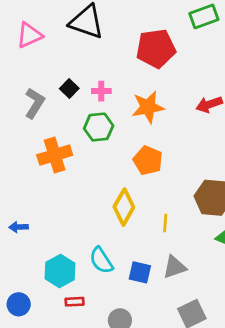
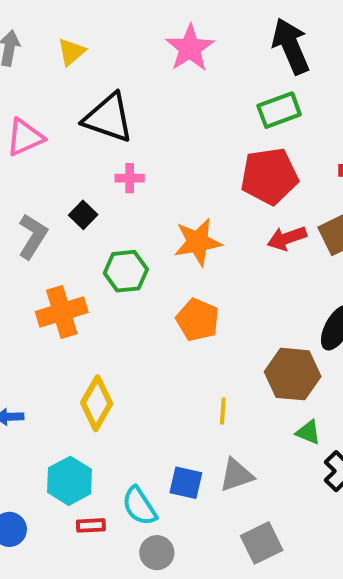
red pentagon: (156, 48) -> (269, 176), moved
pink cross: (101, 91) -> (130, 178), moved
yellow diamond: (124, 207) -> (97, 403), moved
cyan semicircle: (101, 260) -> (139, 506), moved

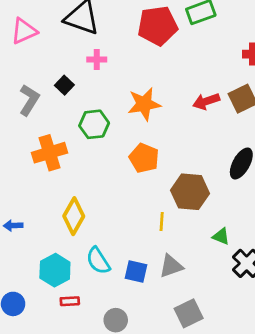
red pentagon: (269, 176) -> (158, 26), moved
brown hexagon: (293, 374) -> (190, 192), moved
cyan semicircle: (139, 506) -> (98, 261), moved

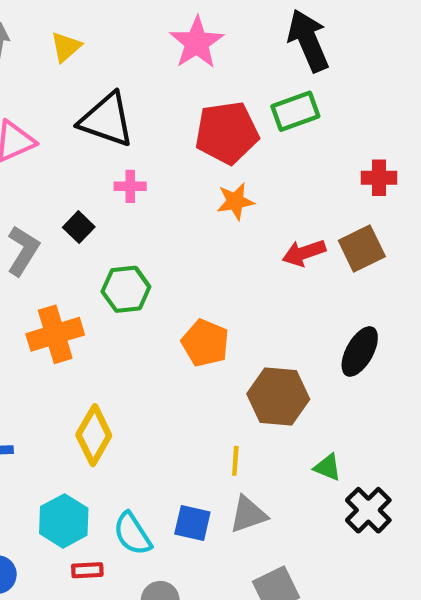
orange star: (144, 104) -> (235, 201), moved, size x0.7
yellow line: (162, 222) -> (235, 461), moved
cyan semicircle: (98, 261) -> (132, 534), moved

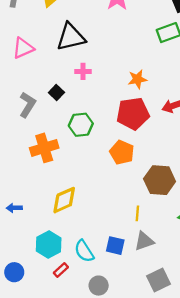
black triangle: (107, 120) -> (71, 37), turned -32
red pentagon: (227, 133) -> (133, 114), moved
yellow diamond: (94, 435) -> (64, 200), turned 36
red rectangle: (87, 570) -> (61, 270), turned -40

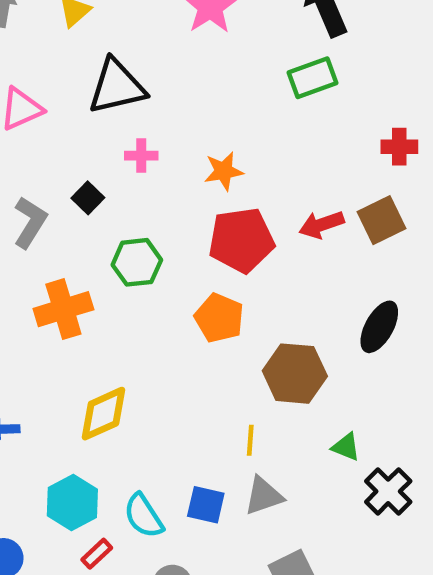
orange star: (137, 79) -> (224, 171), moved

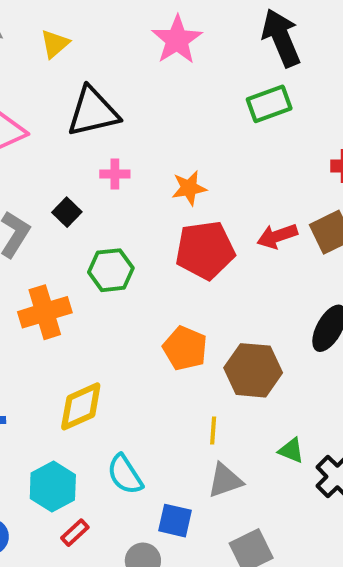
orange pentagon: (219, 318) -> (185, 348), moved
green triangle: (346, 447) -> (291, 450), moved
blue square: (206, 505) -> (175, 521), moved
cyan semicircle: (144, 516) -> (125, 475), moved

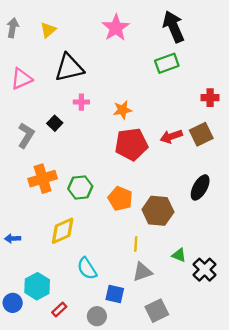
green hexagon: (111, 270) -> (80, 187), moved
cyan hexagon: (53, 487) -> (37, 286), moved
red rectangle: (75, 533) -> (59, 310), moved

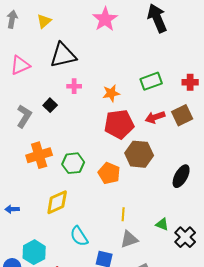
green rectangle: (167, 63) -> (151, 81), moved
black ellipse: (200, 187) -> (181, 176), moved
brown hexagon: (158, 211) -> (139, 154), moved

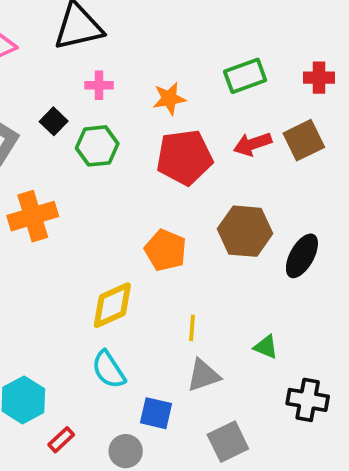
brown hexagon: (139, 154) -> (245, 231), moved
green hexagon: (73, 163) -> (97, 146), moved
yellow diamond: (57, 202) -> (112, 305), moved
black cross: (185, 237) -> (308, 400), moved, turned -35

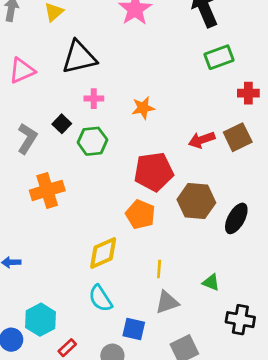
green rectangle: (245, 76) -> (219, 57), moved
red pentagon: (184, 157) -> (154, 172), moved

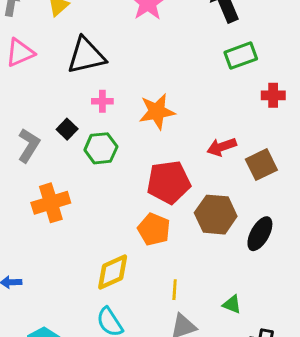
pink triangle: (22, 71) -> (20, 53), moved
orange star: (143, 108) -> (157, 112), size x1.4
brown square: (238, 137) -> (261, 165), moved

